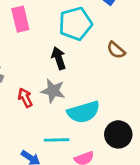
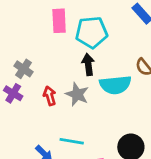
cyan pentagon: (75, 24) -> (92, 32), moved
cyan semicircle: (84, 112) -> (115, 85), moved

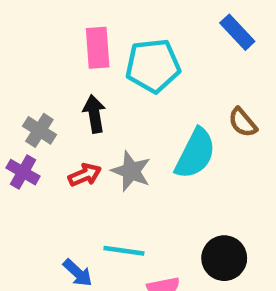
black arrow: (88, 65) -> (94, 114), moved
cyan semicircle: (115, 85) -> (195, 154), turned -56
red arrow: (50, 96) -> (85, 175), turned 84

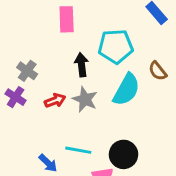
cyan pentagon: (153, 66) -> (116, 46), moved
black arrow: (94, 114) -> (82, 65), moved
black circle: (224, 258) -> (124, 154), moved

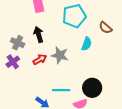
black arrow: (82, 65) -> (39, 34), moved
cyan semicircle: (126, 90) -> (87, 44), size x0.6
purple cross: (16, 97) -> (13, 62), turned 32

